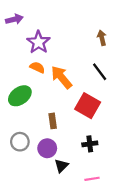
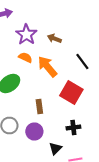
brown arrow: (102, 38) -> (54, 38), moved, turned -56
black triangle: (61, 166) -> (55, 148), moved

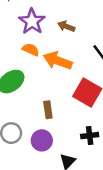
orange arrow: (47, 66) -> (58, 61), turned -30

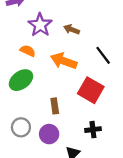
orange semicircle: (31, 50) -> (28, 51), moved

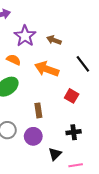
red square: (91, 90) -> (72, 96), size x0.6

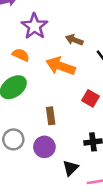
brown arrow: (54, 40) -> (74, 40), moved

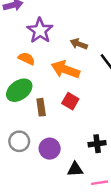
red square: (90, 98) -> (70, 101), moved
brown rectangle: (51, 116) -> (41, 107), moved
black triangle: (71, 168) -> (75, 169), turned 42

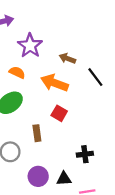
brown rectangle: (41, 107) -> (37, 133), moved
purple circle: (50, 149) -> (38, 176), moved

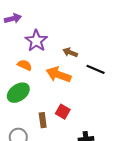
black line: (95, 77) -> (96, 69), turned -30
red square: (59, 113) -> (63, 112), moved

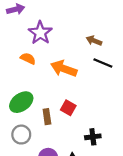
brown arrow: (70, 52) -> (94, 41), moved
green ellipse: (18, 93) -> (21, 102), moved

